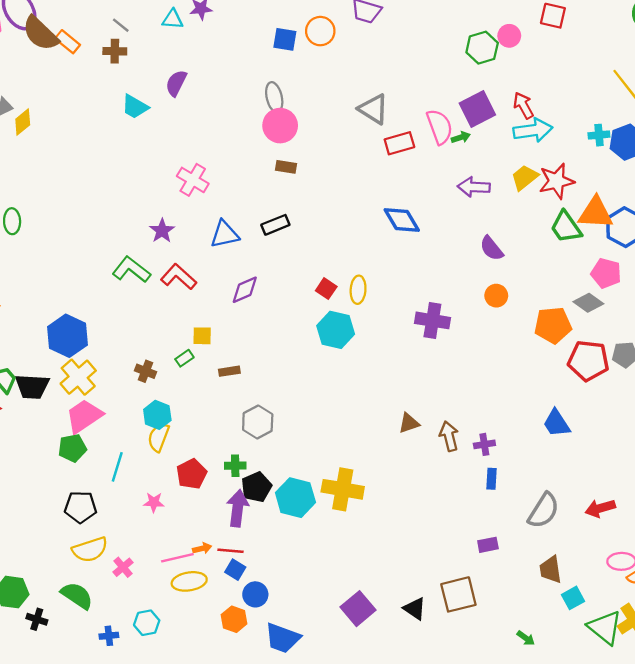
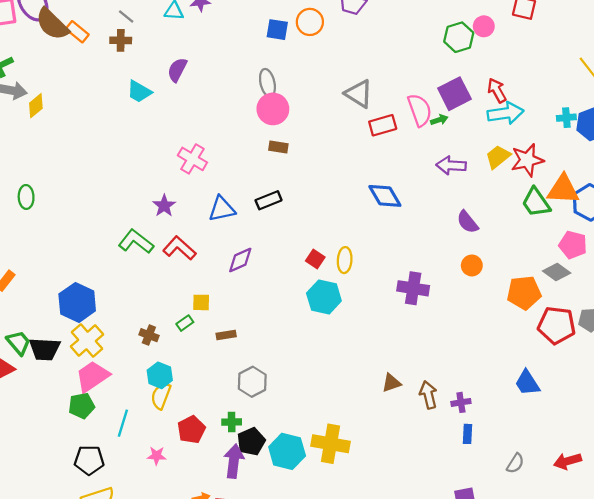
gray semicircle: (543, 511) -> (515, 463), size x0.6

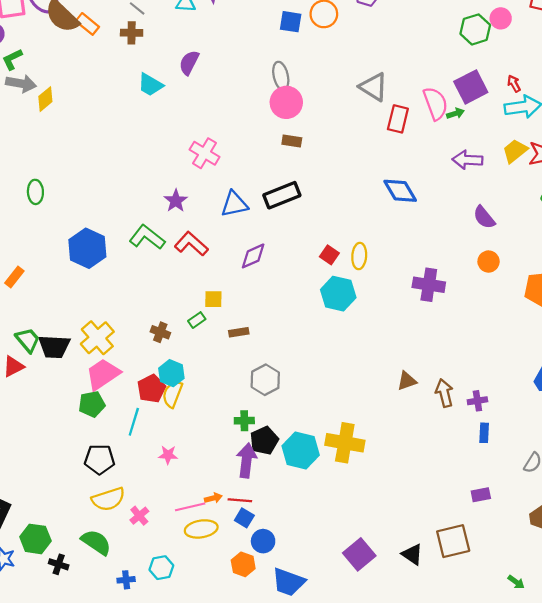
red arrow: (497, 90) -> (514, 84), size x0.7
red rectangle: (383, 125) -> (398, 119), turned -60
black rectangle: (269, 200) -> (282, 195), size x1.4
blue hexagon: (77, 302) -> (87, 248), moved
red pentagon: (191, 430) -> (151, 389), moved

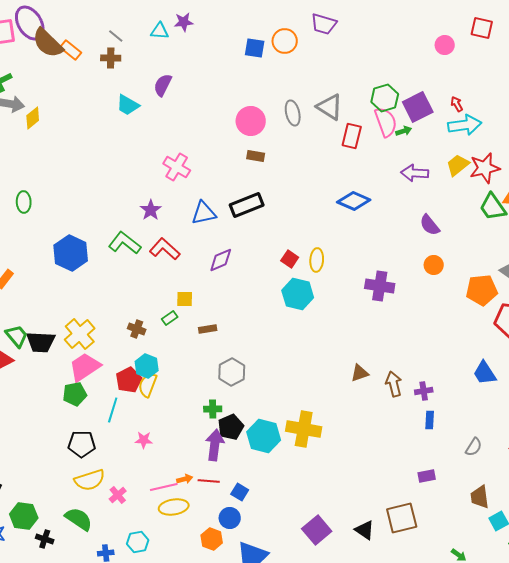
green hexagon: (475, 29) -> (385, 98), moved
gray ellipse: (281, 76) -> (293, 113), moved
blue diamond: (400, 191) -> (354, 201), turned -36
blue square: (244, 518) -> (240, 492), moved

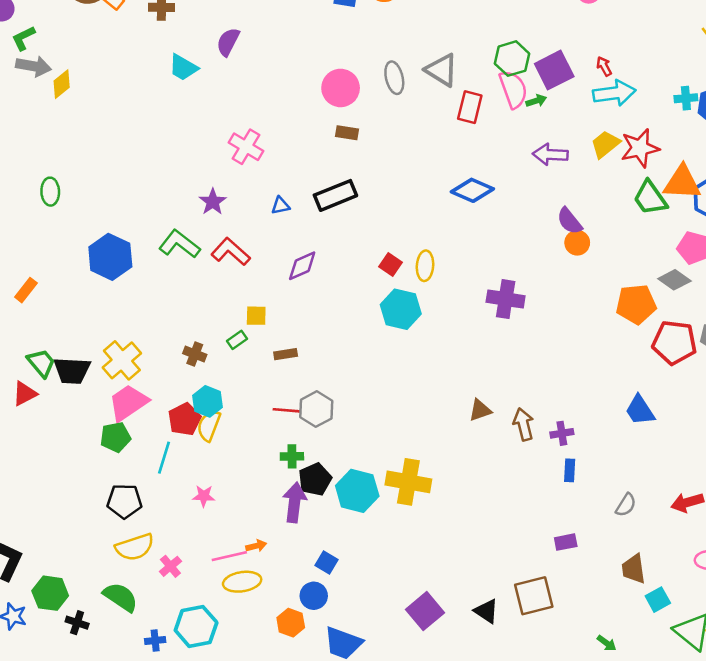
blue triangle: (204, 213) -> (280, 206), size x0.6
orange circle: (434, 265) -> (577, 243), moved
red line: (209, 481) -> (287, 410), moved
cyan hexagon: (138, 542) -> (196, 626), size x1.5

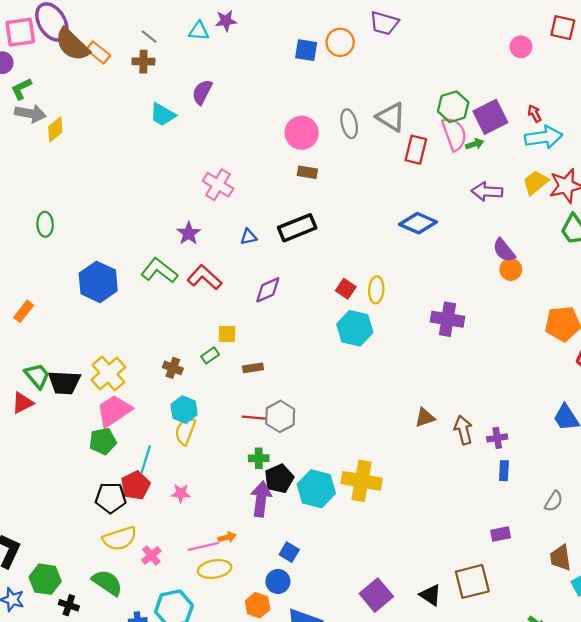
red pentagon: (185, 419) -> (136, 485), moved

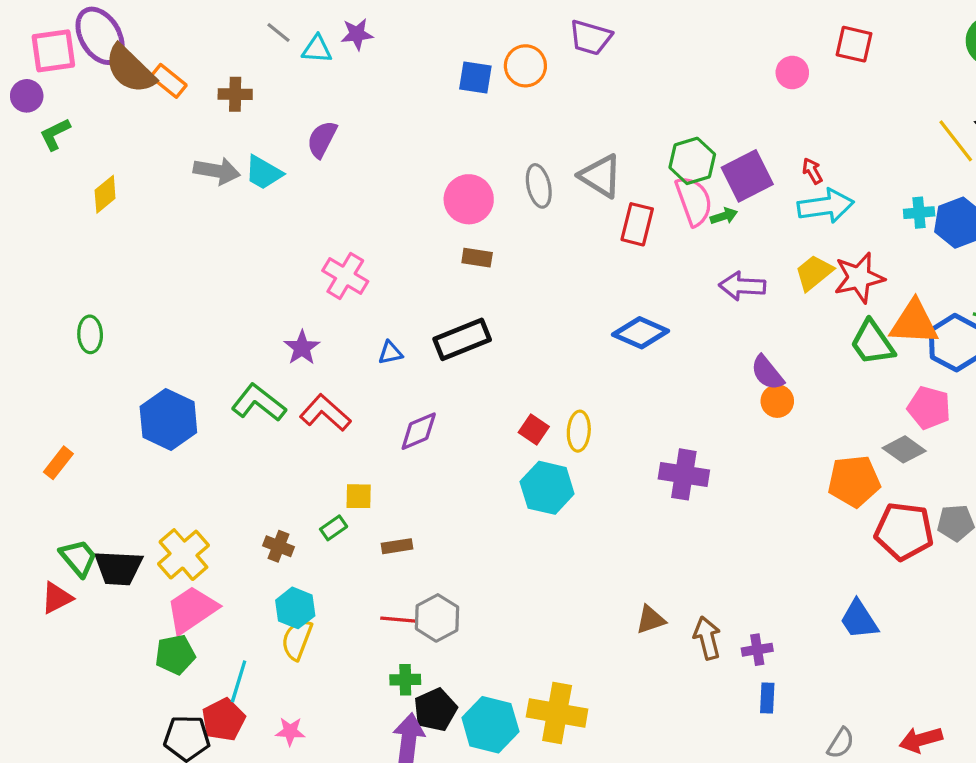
gray line: (149, 37) -> (279, 32), moved
gray arrow: (30, 114) -> (217, 171), moved

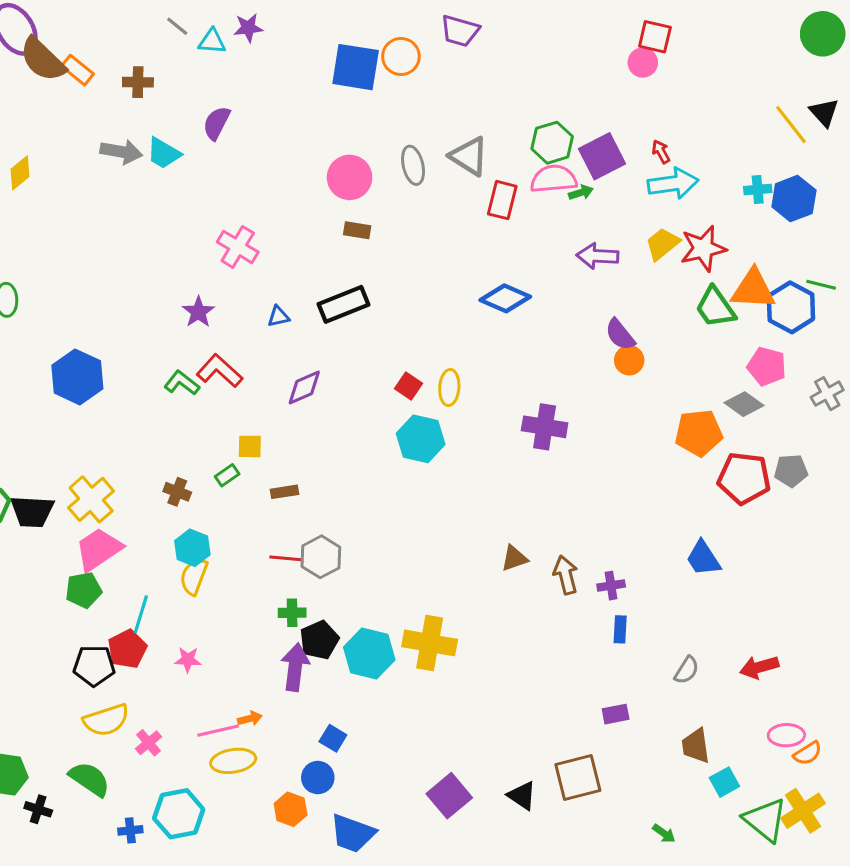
red square: (854, 44) -> (655, 37), moved
blue square: (475, 78) -> (356, 67), size x1.6
pink semicircle: (694, 201) -> (554, 179), turned -75
green L-shape: (259, 403) -> (182, 383), moved, size x0.7

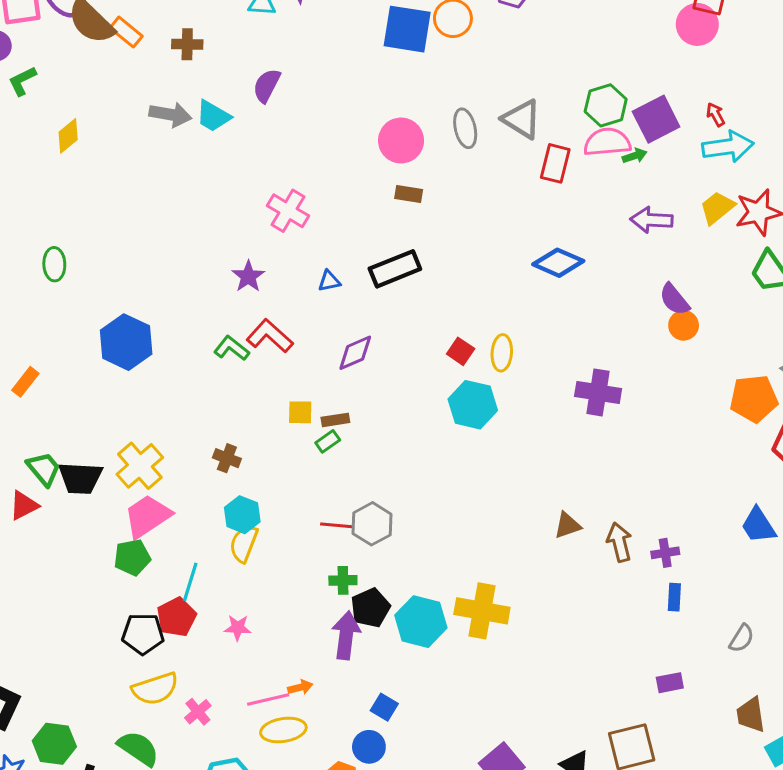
pink circle: (643, 63) -> (697, 24), size x1.4
green rectangle: (227, 475) -> (328, 441), moved
brown rectangle: (285, 492) -> (335, 420), moved

